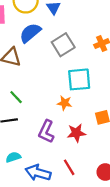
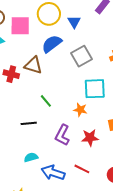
green line: (16, 97) -> (46, 101), moved
red line: (69, 167) -> (82, 169), turned -35

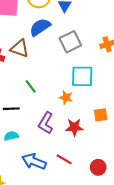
cyan semicircle: (31, 157) -> (11, 136), moved

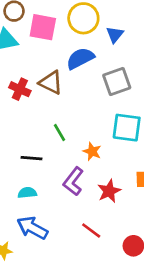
orange star: (66, 97) -> (92, 151), moved
red star: (74, 127) -> (109, 191), turned -30
blue arrow: (34, 161) -> (32, 228), moved

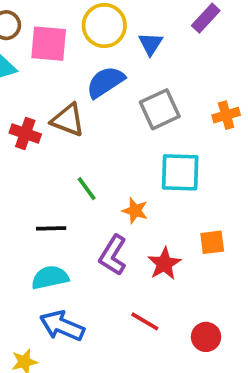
cyan semicircle: (27, 193) -> (50, 277), size x1.4

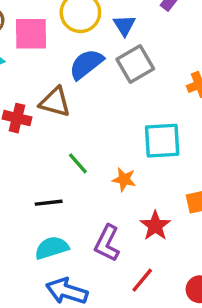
gray square: (160, 109) -> (135, 64), moved
purple L-shape: (113, 255) -> (107, 243), moved
red line: (145, 321) -> (142, 280), turned -76

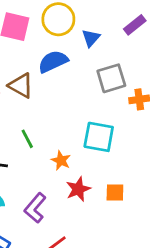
gray square: (135, 64) -> (111, 78), moved
red star: (155, 226) -> (78, 189), moved

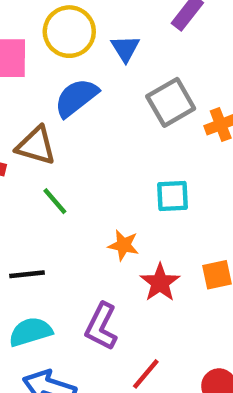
cyan square: (99, 137) -> (173, 196), size x0.7
green line: (27, 139) -> (55, 201), moved

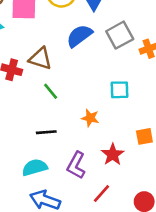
blue semicircle: (76, 98) -> (79, 36), moved
black line: (27, 274) -> (46, 132), moved
red star: (160, 283) -> (113, 154), moved

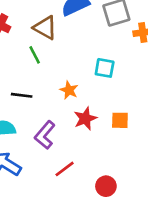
brown triangle: (40, 59) -> (45, 28), moved
red star: (113, 154) -> (85, 119), moved

